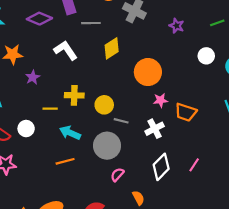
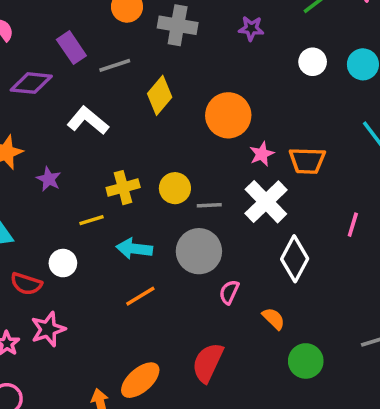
white cross: (155, 129) -> (266, 202), size x1.4
pink line: (194, 165) -> (353, 225), moved

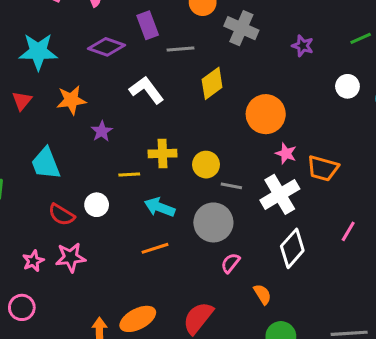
pink star: (262, 154) -> (286, 153), turned 30

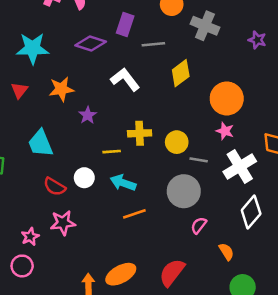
purple rectangle: (148, 25) -> (125, 25), turned 40
pink star: (286, 153) -> (225, 131), moved
cyan arrow: (160, 207) -> (123, 183), moved
pink star: (33, 261) -> (30, 237), moved

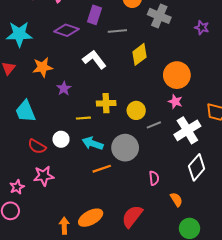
gray line: (199, 160) -> (154, 125), turned -32
gray circle: (184, 191) -> (125, 148), moved
pink semicircle: (199, 225) -> (154, 178), turned 136

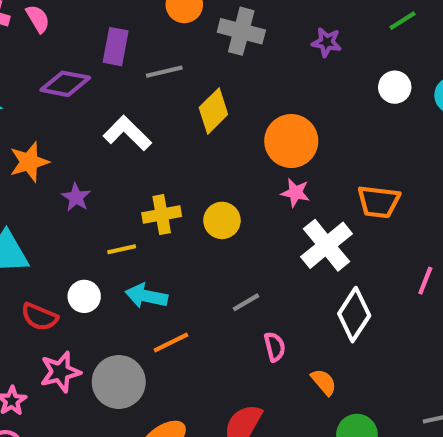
gray line: (154, 125) -> (246, 302), moved
gray circle: (125, 148) -> (119, 382), moved

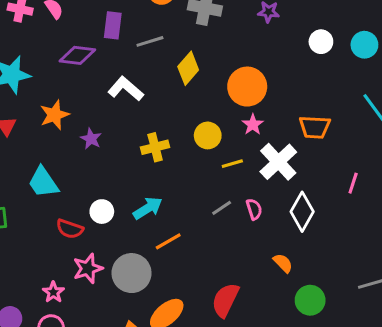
pink star: (295, 193) -> (253, 124), turned 30
yellow circle: (222, 220) -> (208, 135), moved
yellow line: (122, 249) -> (232, 164), moved
cyan arrow: (146, 296) -> (148, 208), turned 140
pink semicircle: (275, 347) -> (254, 209), moved

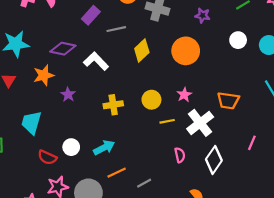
purple rectangle: (113, 25) -> (91, 15), turned 30
purple diamond: (77, 55) -> (63, 49), moved
orange circle: (247, 87) -> (186, 51), moved
cyan trapezoid: (43, 182) -> (31, 123), turned 45
gray line: (222, 208) -> (144, 183), moved

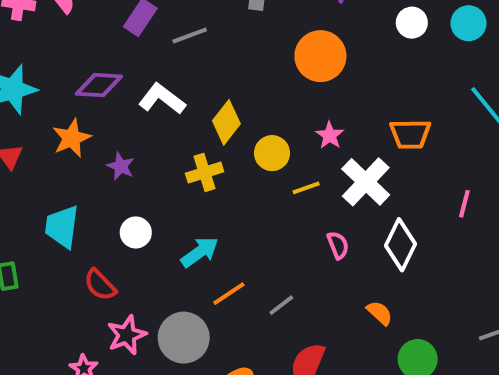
yellow diamond: (142, 51) -> (226, 122), moved
white circle: (71, 147) -> (136, 232), moved
red semicircle: (47, 157) -> (100, 285), turned 30

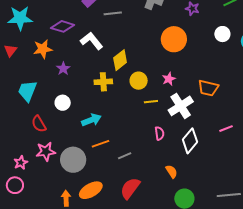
pink line: (464, 204) -> (226, 129), turned 40

